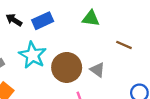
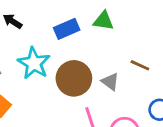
blue rectangle: (43, 21) -> (67, 29), moved
brown line: (124, 45) -> (140, 65), moved

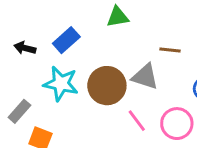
blue rectangle: (67, 29) -> (66, 40), moved
gray triangle: (110, 82) -> (145, 77), size x1.4

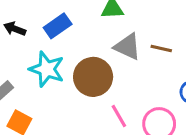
gray triangle: (145, 77) -> (127, 47), moved

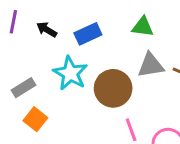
gray triangle: (127, 47) -> (151, 65), turned -44

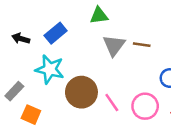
gray triangle: (151, 65) -> (114, 45), turned -30
brown circle: (113, 88) -> (81, 92), moved

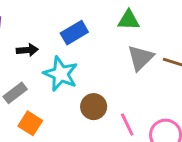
black arrow: (21, 39) -> (27, 50), moved, turned 150
brown circle: (81, 92) -> (94, 107), size x0.7

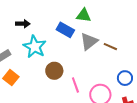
blue rectangle: (74, 33) -> (65, 30), moved, turned 54
black arrow: (27, 50) -> (23, 24), moved

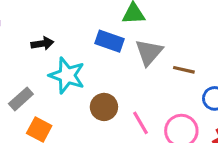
brown line: (110, 47) -> (184, 70), moved

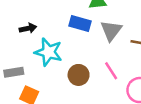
gray rectangle: (21, 99) -> (14, 72), turned 36
pink line: (140, 123) -> (111, 71), moved

